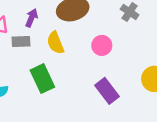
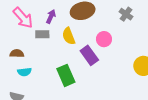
green rectangle: (42, 79) -> (66, 75), moved
purple rectangle: (107, 91) -> (89, 55), moved

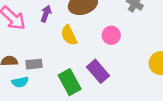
gray rectangle: (42, 34) -> (34, 64), moved
purple rectangle: (89, 55) -> (98, 71), moved

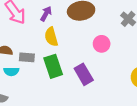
yellow semicircle: (69, 35) -> (51, 37), moved
green rectangle: (70, 82) -> (53, 66), moved

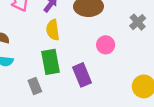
gray rectangle: (27, 57) -> (35, 86), moved, turned 56

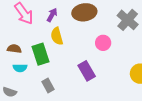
gray cross: (138, 22) -> (128, 20), size x1.5
green rectangle: (50, 62) -> (40, 54), moved

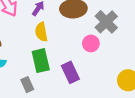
gray cross: (128, 20) -> (106, 22), moved
green rectangle: (40, 54) -> (41, 61), moved

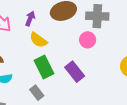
gray cross: (106, 22) -> (97, 16), turned -30
yellow semicircle: (41, 32) -> (38, 40), turned -30

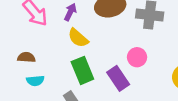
pink circle: (88, 40) -> (137, 57), moved

